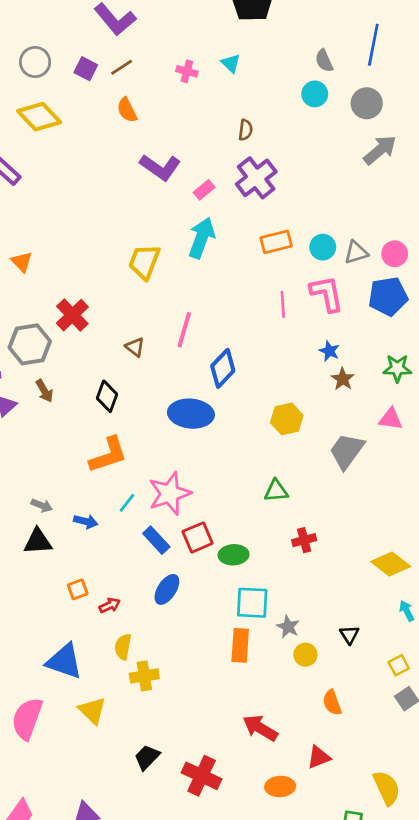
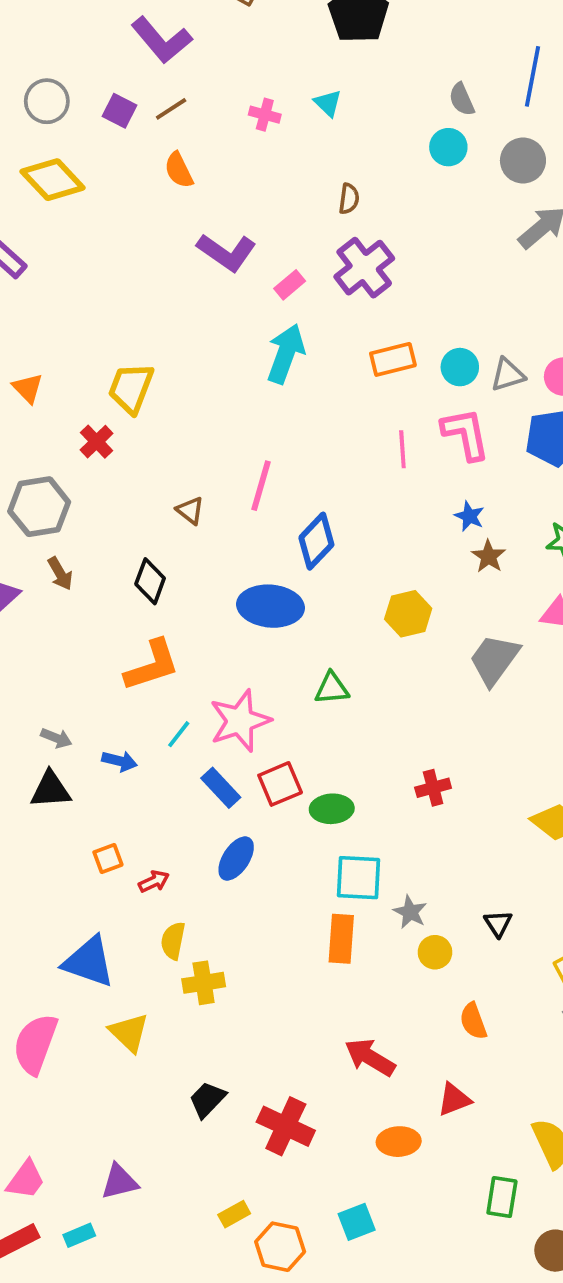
yellow trapezoid: (144, 262) -> (131, 388), moved
red cross: (72, 315) -> (97, 442), moved, size x0.7
green triangle: (276, 491) -> (332, 688), moved

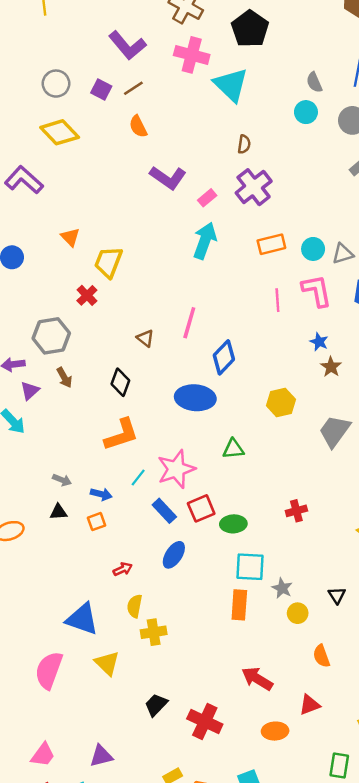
cyan triangle: (328, 103) -> (231, 85), size x2.0
pink cross: (265, 115) -> (192, 55), moved, size x1.8
orange triangle: (28, 388) -> (70, 237), moved
black triangle: (51, 790) -> (58, 512), size x0.7
orange square: (108, 859) -> (96, 522), moved

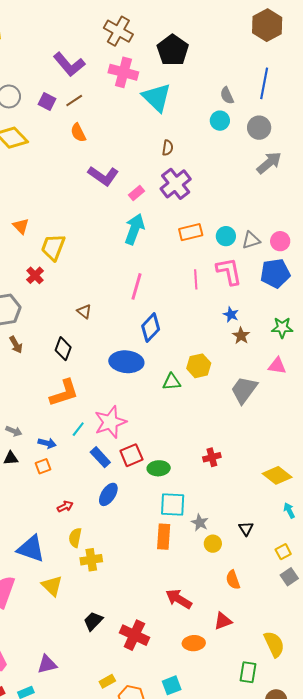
pink line: (189, 323) -> (136, 286), moved
green triangle: (233, 449) -> (172, 382), moved

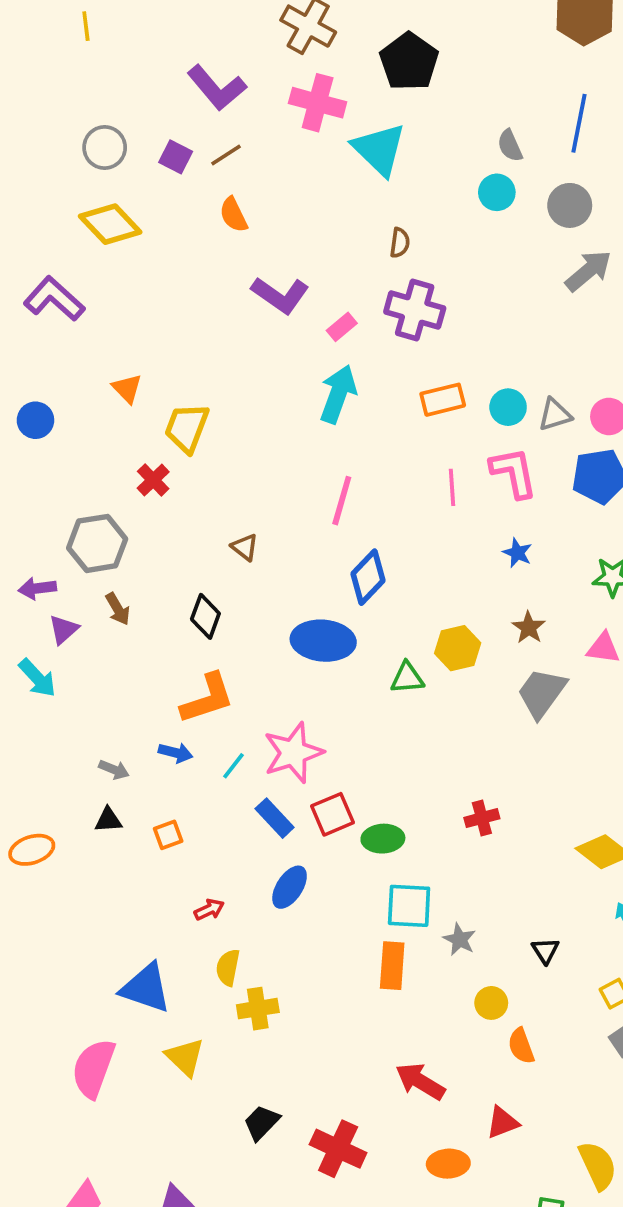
purple cross: (176, 184) -> (415, 310), turned -36
brown star: (241, 336) -> (529, 628), moved
blue arrow: (47, 443) -> (176, 753), moved
yellow circle: (213, 544) -> (491, 1003), moved

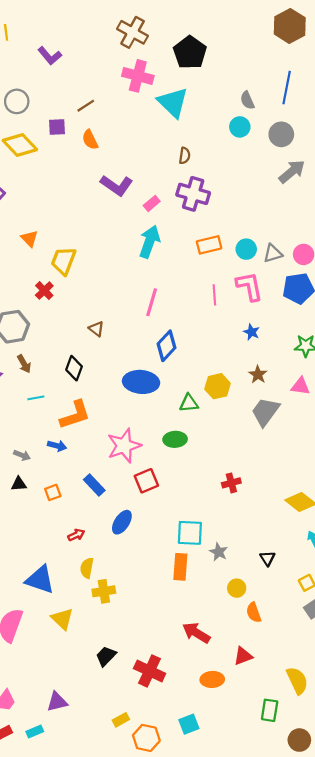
purple L-shape: (217, 88) -> (50, 56), moved, size x0.7
purple square: (176, 157) -> (57, 127), moved, turned -30
cyan line: (233, 766) -> (36, 398), moved, turned 42
blue rectangle: (275, 818) -> (94, 485), moved
green ellipse: (383, 839) -> (175, 439), moved

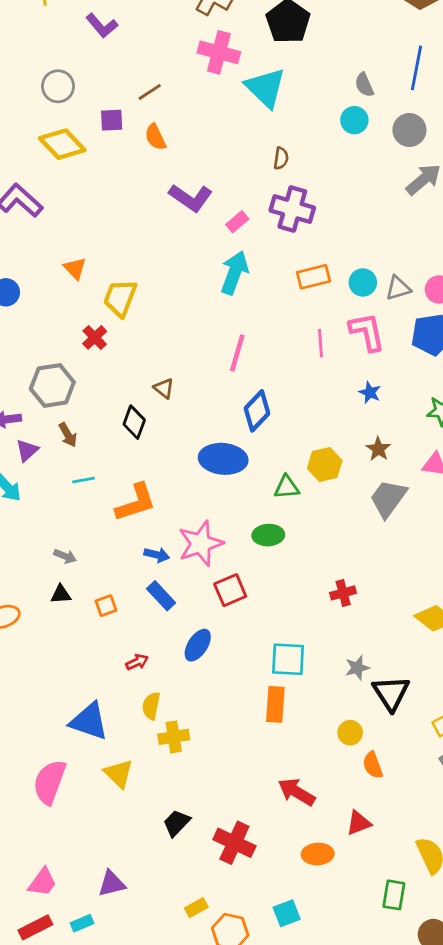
black diamond: (74, 368) -> (134, 422), moved
blue arrow: (57, 446) -> (157, 555), moved
gray star: (219, 552) -> (357, 668), moved, turned 30
black triangle: (267, 558) -> (391, 693), size x1.8

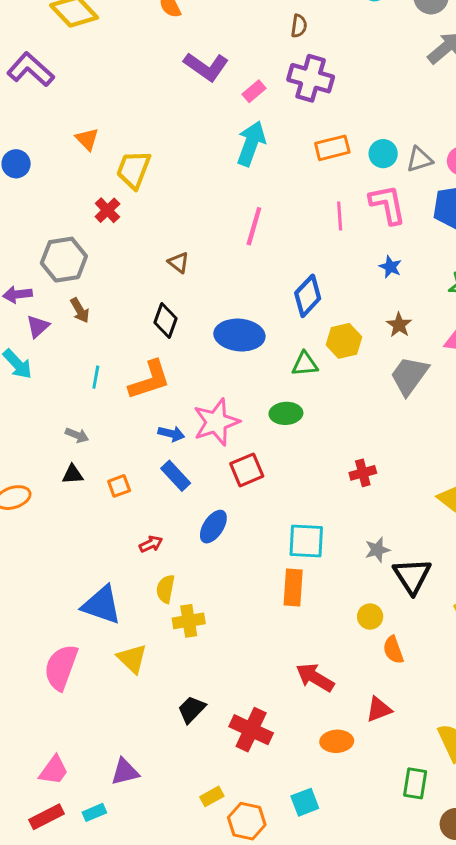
blue diamond: (257, 411) -> (308, 296), moved
black diamond: (134, 422) -> (165, 321), moved
cyan line: (83, 480) -> (96, 377), moved, turned -70

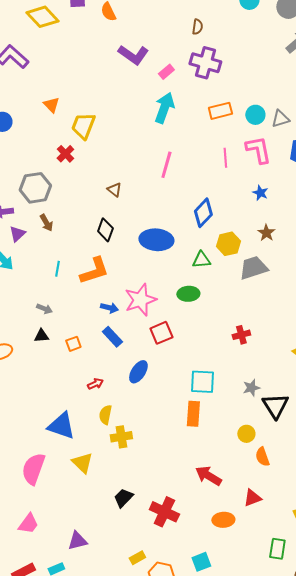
gray trapezoid: (409, 376) -> (253, 268), moved, turned 36
pink trapezoid: (54, 770) -> (28, 524), moved

